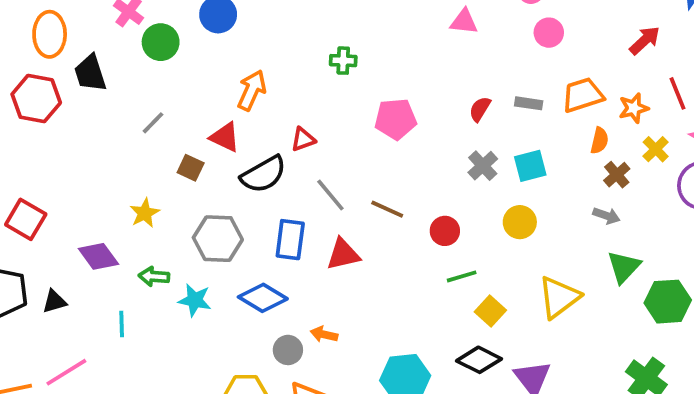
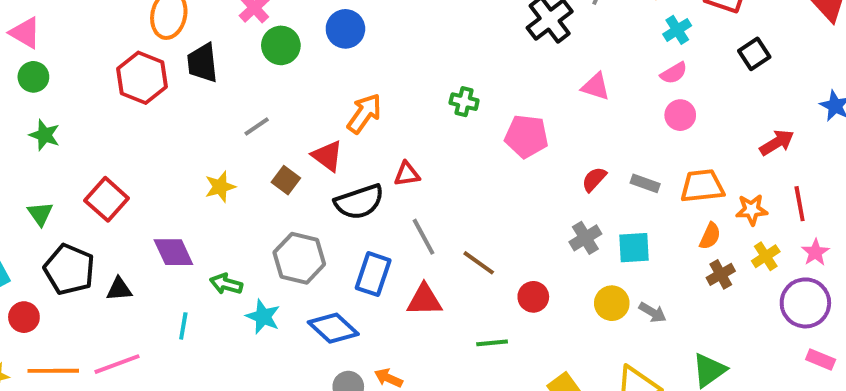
pink pentagon: (396, 119) -> (526, 136), moved
yellow star: (145, 213) -> (220, 187), moved
gray arrow: (606, 216) -> (653, 312), moved
green line: (462, 276) -> (492, 343), moved

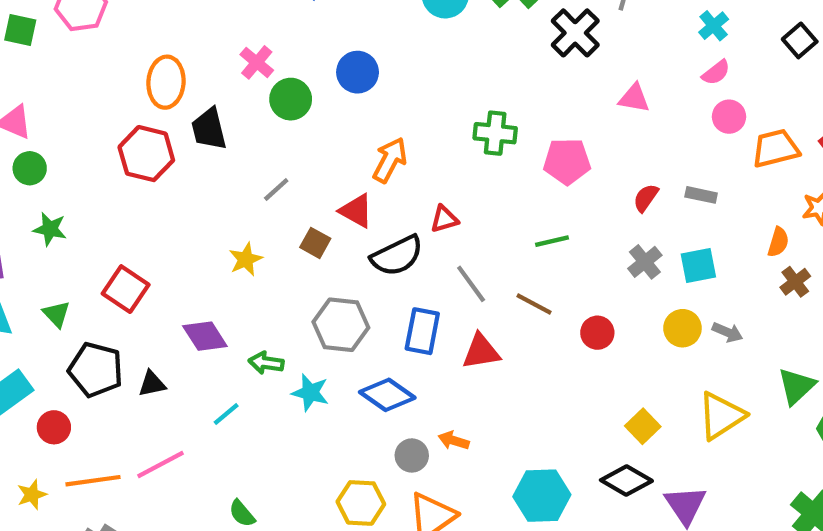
green cross: (464, 102) -> (495, 133), size x1.4
orange trapezoid: (702, 186) -> (775, 148), moved
cyan line: (183, 326) -> (226, 414), turned 48
green line: (492, 343) -> (552, 241), moved

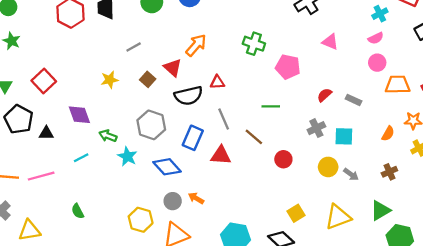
brown cross: (795, 282) -> (389, 172), moved

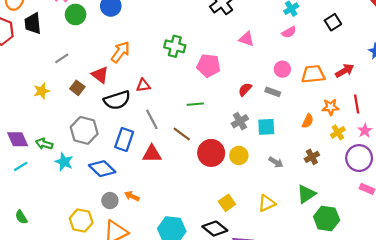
pink circle: (377, 63) -> (282, 69), moved
purple diamond: (79, 115) -> (18, 139), moved
red circle: (283, 159) -> (211, 153), size x1.6
yellow circle: (328, 167) -> (239, 155), moved
yellow triangle: (338, 217) -> (267, 203), size x0.7

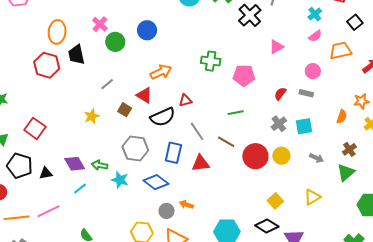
pink triangle: (246, 39) -> (276, 47), turned -42
orange arrow: (120, 52) -> (161, 72), turned 35
orange trapezoid: (313, 74) -> (340, 51), moved
green triangle: (306, 194) -> (346, 172), moved

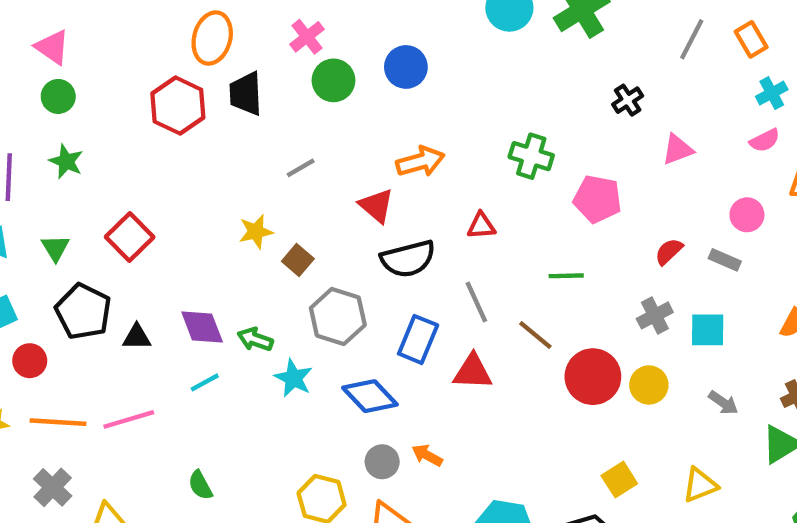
black cross: (250, 15) -> (628, 100), moved, size x0.6
red triangle: (185, 101) -> (481, 226), moved
brown square: (125, 110) -> (298, 260), moved

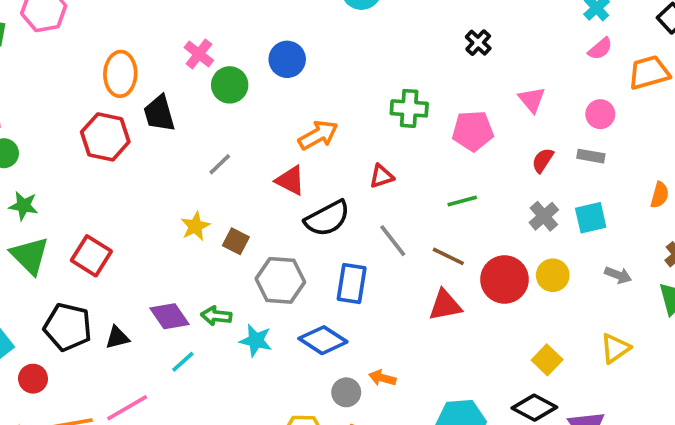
pink triangle: (677, 149) -> (532, 100), moved, turned -36
green triangle: (55, 248) -> (30, 256), moved, size x1.6
red triangle: (473, 372) -> (445, 305), moved

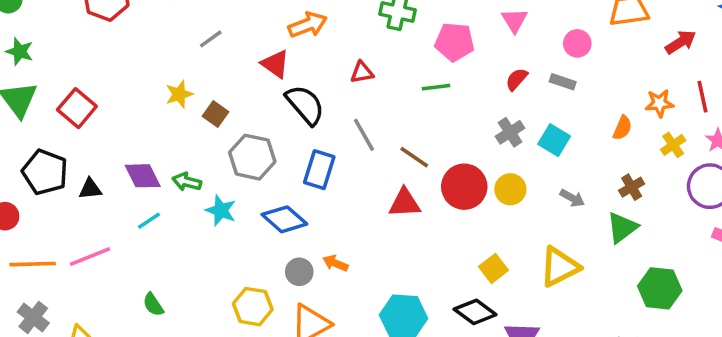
green line: (462, 201) -> (436, 87), moved
black semicircle: (327, 218) -> (305, 105), turned -111
cyan square: (591, 218) -> (554, 140), turned 36
yellow triangle: (615, 348) -> (559, 267), size x1.4

